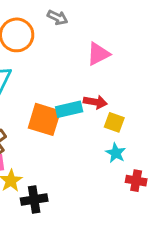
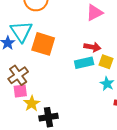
cyan rectangle: (69, 109) -> (84, 63), moved
orange square: (44, 119) -> (43, 44), moved

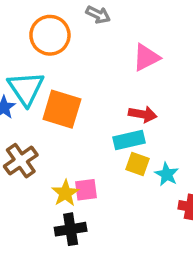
yellow square: (106, 62) -> (138, 164), moved
pink square: (20, 91) -> (86, 190), moved
yellow star: (32, 104) -> (65, 193), moved

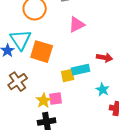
pink triangle: (146, 58) -> (77, 25), moved
red arrow: (143, 114) -> (105, 58), moved
yellow square: (138, 164) -> (68, 76), moved, turned -32

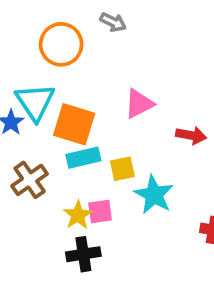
pink triangle: (77, 25) -> (139, 104), moved
cyan rectangle: (81, 70) -> (83, 158), moved
cyan star: (103, 90) -> (154, 195), moved, size x1.5

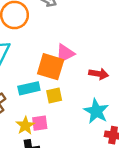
orange square: (74, 124) -> (51, 67), moved
cyan star: (154, 195) -> (96, 111), moved

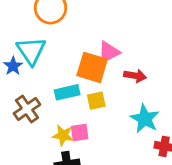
red arrow: (99, 74) -> (135, 76), moved
yellow star: (25, 126) -> (63, 135), turned -30

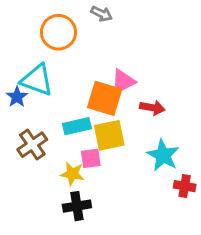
cyan triangle: (31, 51) -> (37, 80), turned -36
yellow square: (96, 101) -> (109, 135), size x1.5
pink square: (80, 133) -> (91, 158), moved

